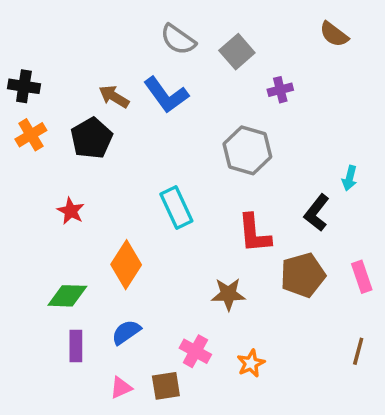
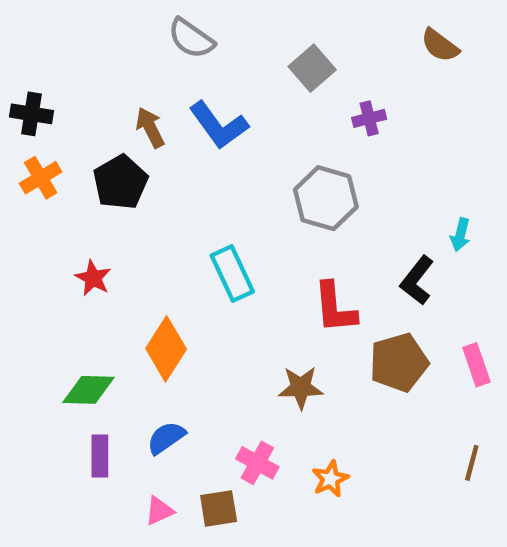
gray semicircle: (178, 40) -> (191, 39), moved
brown arrow: (114, 97) -> (150, 127), turned 32

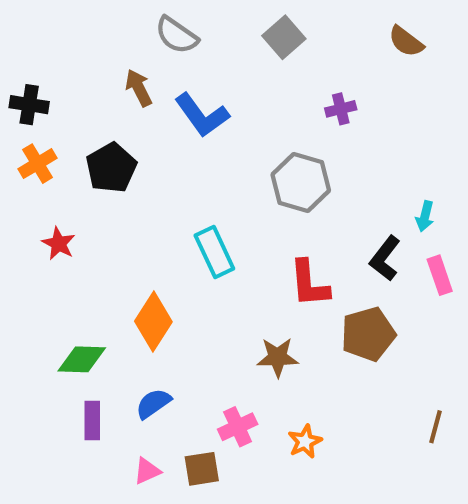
gray square: (312, 68) -> (284, 37), moved
brown arrow: (150, 127) -> (139, 88), moved
red star: (93, 278) -> (59, 244), moved
pink rectangle: (476, 365) -> (440, 275), moved
pink cross: (257, 463) -> (238, 427), turned 36

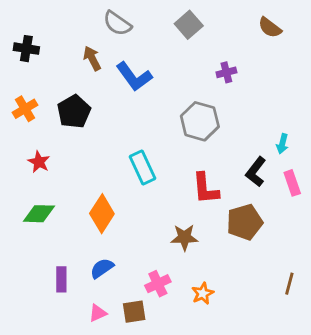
black cross: (29, 105) -> (26, 49), moved
green diamond: (82, 359) -> (39, 214), moved

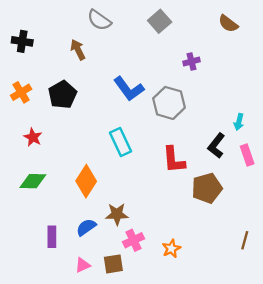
blue L-shape: (134, 77) -> (129, 89), moved
brown star: (184, 237) -> (117, 214), moved

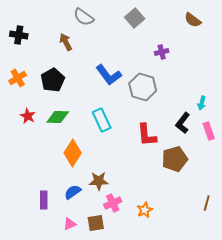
green diamond: (33, 181) -> (58, 117), moved

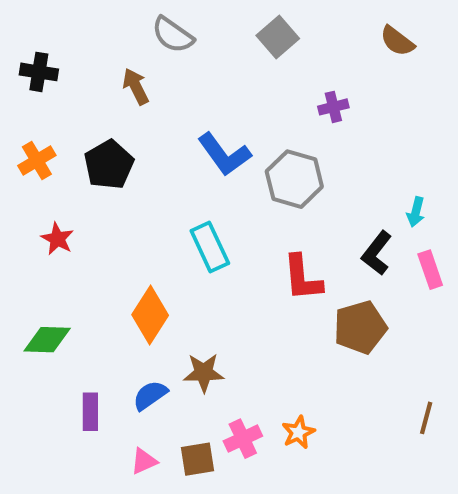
green diamond: (58, 117) -> (47, 340), moved
pink cross: (113, 203) -> (243, 439), moved

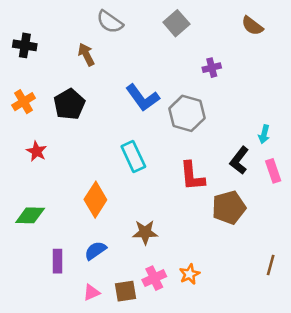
brown star: (204, 373) -> (145, 232), moved

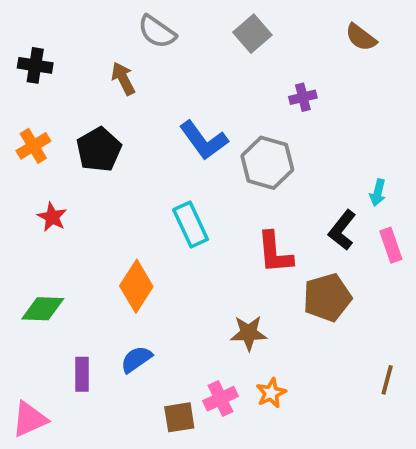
brown star: (145, 232) -> (249, 333), moved
pink triangle: (91, 292) -> (30, 419), moved, size x1.5

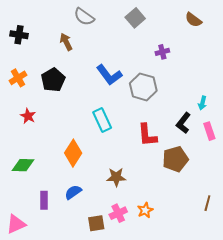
brown star: (249, 333) -> (116, 177), moved

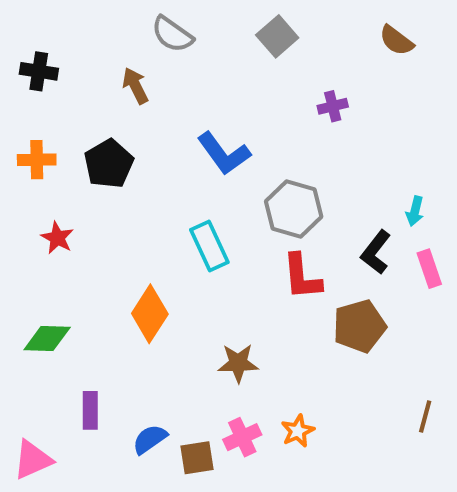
orange cross: (18, 78) -> (37, 160), turned 30
gray hexagon: (143, 87) -> (294, 209), moved
blue semicircle: (73, 192) -> (150, 439), moved

